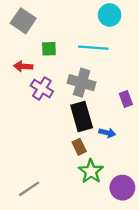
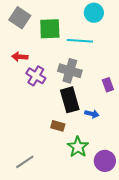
green square: (49, 49) -> (50, 29), moved, size x1.6
brown rectangle: (79, 147) -> (58, 126), moved, turned -48

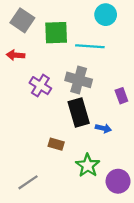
red arrow: (20, 57) -> (16, 55), moved
brown rectangle: (58, 126) -> (56, 144), moved

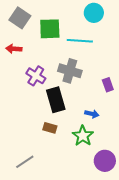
black rectangle: (79, 113) -> (56, 100), moved
green star: (88, 165) -> (83, 136), moved

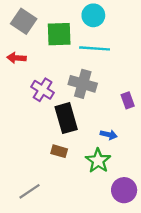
cyan circle: (94, 13) -> (93, 15), moved

